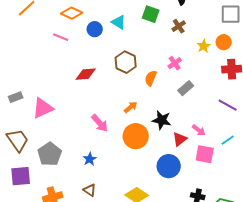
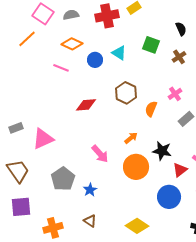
gray pentagon: (50, 154) -> (63, 179), moved

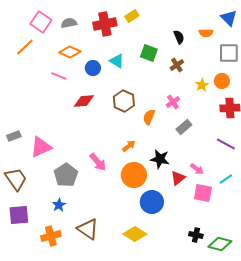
red diamond: (86, 105) -> (84, 101), moved
gray pentagon: (63, 179) -> (66, 175), moved
blue star: (90, 190) -> (59, 205), moved
blue circle: (169, 197) -> (152, 202), moved
brown triangle: (90, 221) -> (88, 229), size x1.6

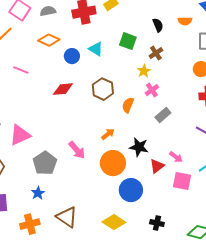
pink line: (59, 76) -> (21, 70), moved
yellow star: (202, 85) -> (144, 71), moved
black cross: (196, 235) -> (157, 223), moved

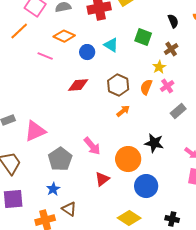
pink line: (21, 70) -> (45, 56), moved
orange semicircle: (128, 105) -> (146, 87), moved
orange arrow: (108, 134) -> (123, 111), moved
red triangle: (157, 166) -> (102, 179), moved
brown triangle: (67, 217) -> (69, 209), moved, size x0.7

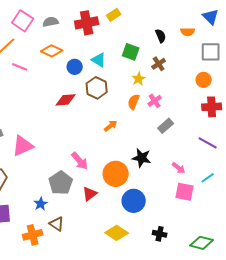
pink line: (45, 56) -> (20, 67), moved
yellow star: (159, 67) -> (139, 79), moved
brown hexagon: (118, 85) -> (97, 88), moved
gray pentagon: (60, 159) -> (61, 183), moved

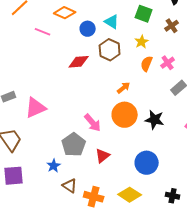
pink line: (20, 67) -> (43, 32), moved
yellow star: (139, 79) -> (142, 42), moved
orange circle: (116, 174) -> (125, 115), moved
orange cross: (33, 235) -> (94, 197), moved, turned 30

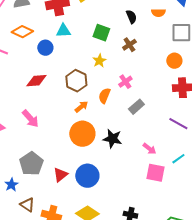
cyan triangle: (112, 22) -> (63, 31), moved, turned -35
brown hexagon: (110, 50) -> (76, 81), moved
orange semicircle: (147, 64) -> (104, 96), moved
pink arrow: (93, 123) -> (30, 119), moved
blue circle: (147, 163) -> (87, 176), moved

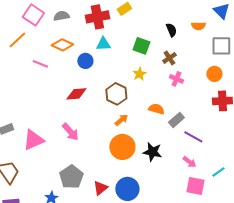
pink cross: (125, 82) -> (176, 79), moved, turned -32
orange semicircle: (104, 96) -> (156, 109), moved, turned 84
purple line: (178, 124) -> (193, 137), moved

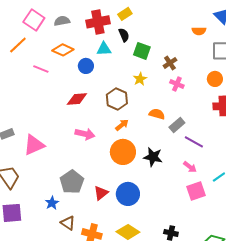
black semicircle: (171, 30) -> (124, 35), moved
pink arrow: (70, 132) -> (85, 134), moved, turned -36
pink square: (195, 186) -> (196, 191), turned -30

